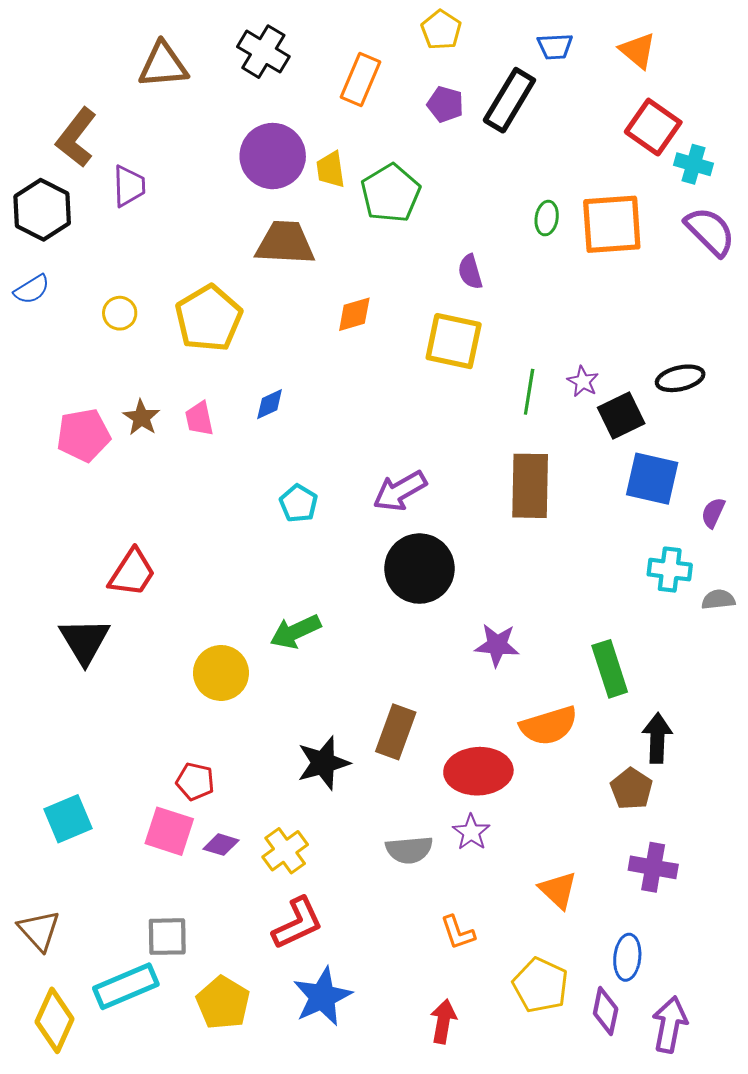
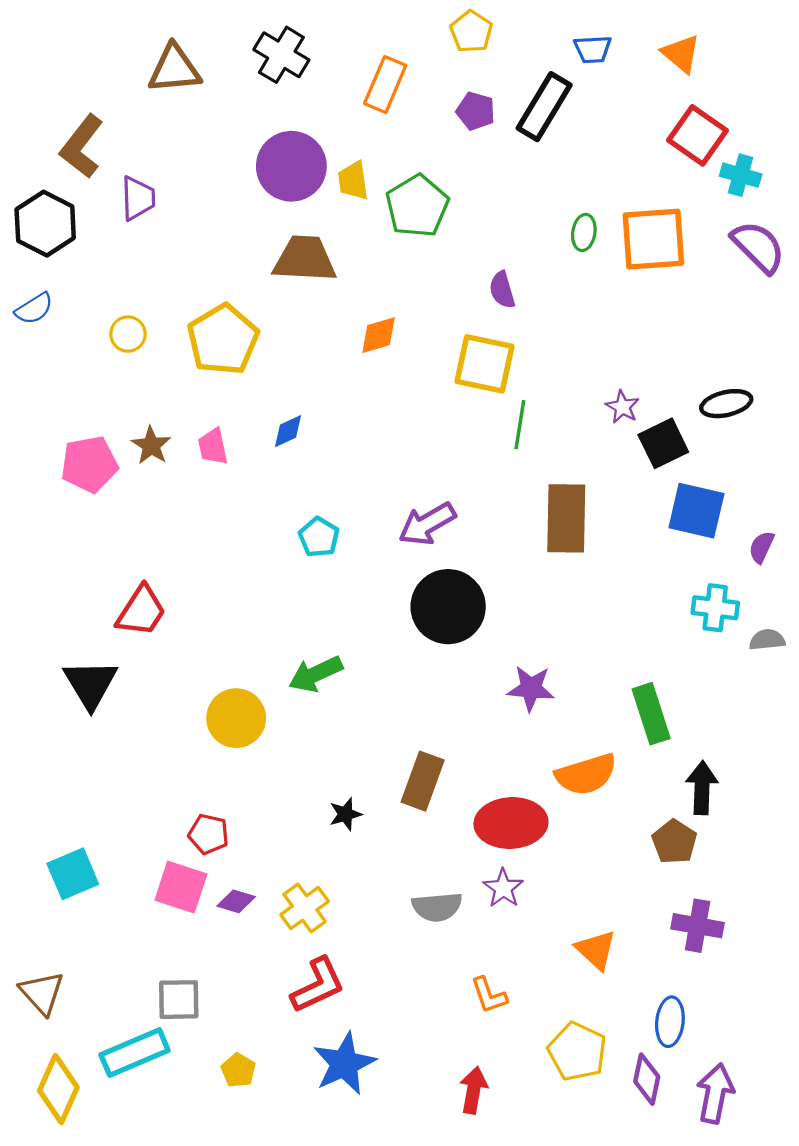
green line: (529, 392) -> (520, 425), moved
black star: (323, 763) -> (345, 814), size x0.6
yellow pentagon: (223, 1003) -> (238, 1070), size x0.6

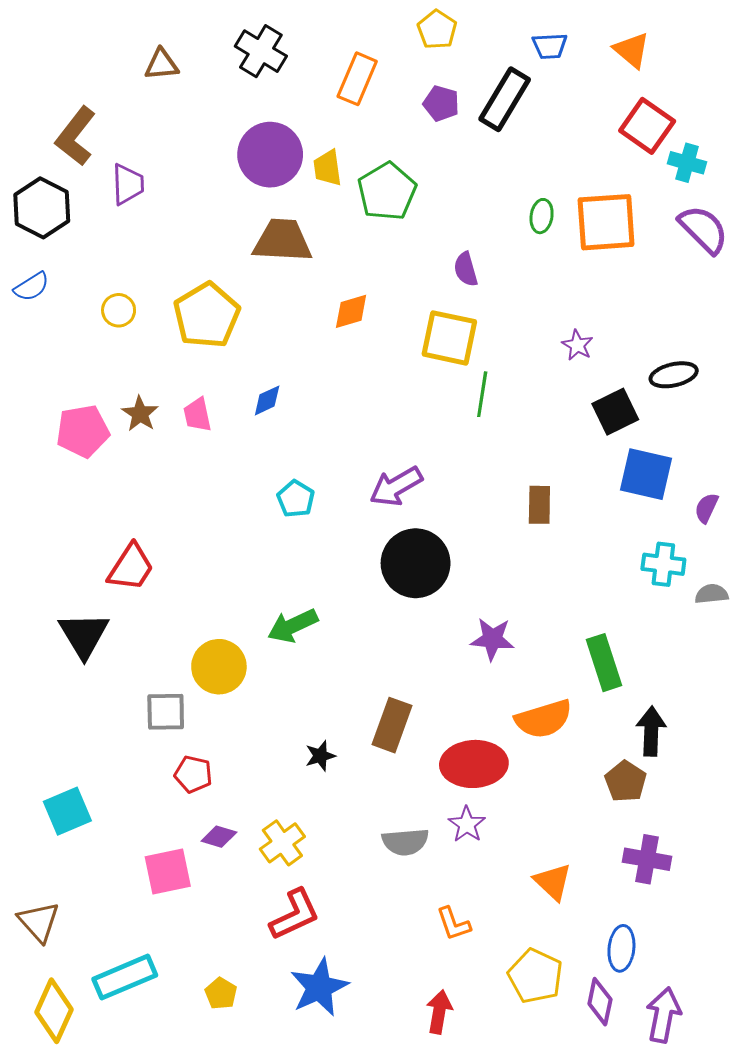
brown triangle: (174, 69) -> (162, 64), size x0.7
purple star: (622, 407) -> (577, 345), moved
brown rectangle: (566, 518) -> (539, 505), moved, size x0.6
pink square: (181, 887) -> (168, 872), moved, turned -30
gray square: (179, 1000) -> (166, 712), moved

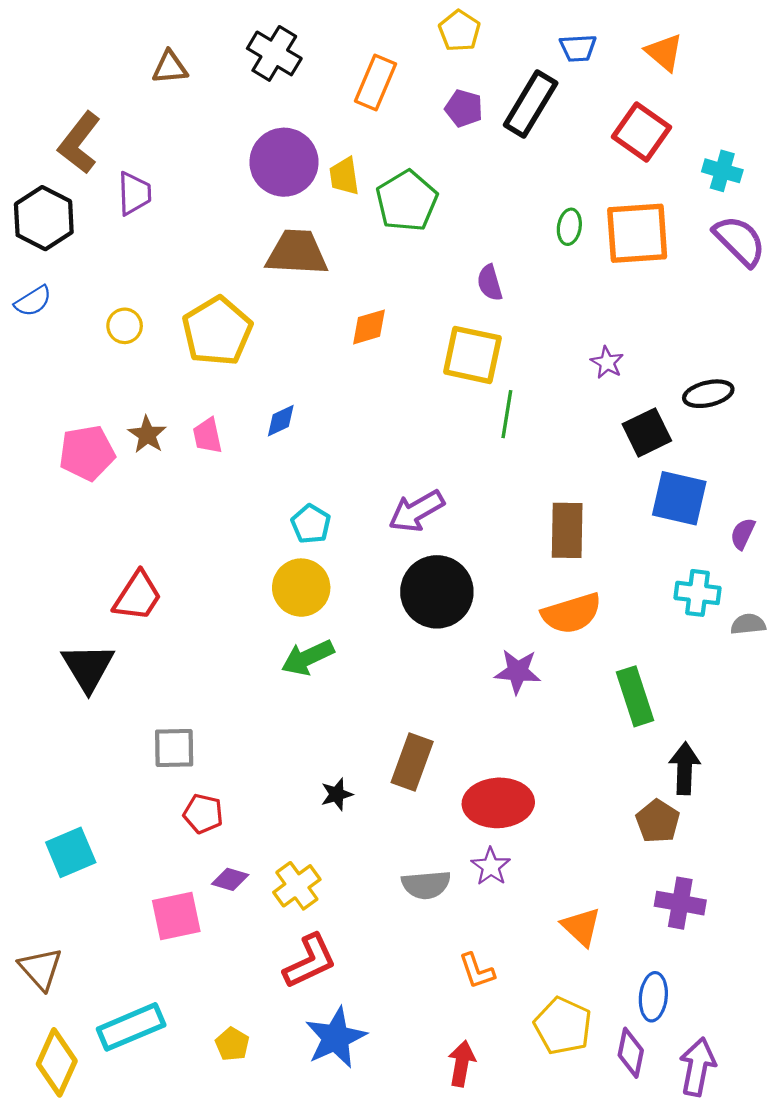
red square: (647, 126) -> (641, 132), moved
brown rectangle: (539, 505) -> (567, 530), size x1.4
yellow circle: (219, 667) -> (301, 588), moved
orange semicircle: (544, 719) -> (571, 613), moved

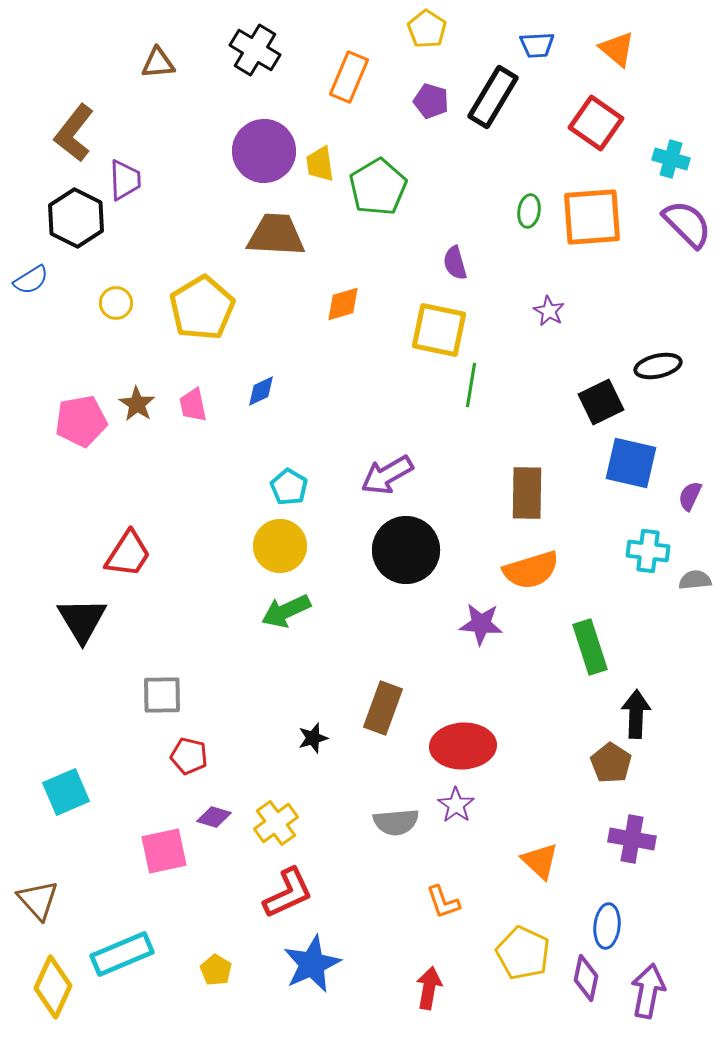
black hexagon: (44, 218) -> (76, 218), moved
purple star: (607, 362) -> (549, 311), moved

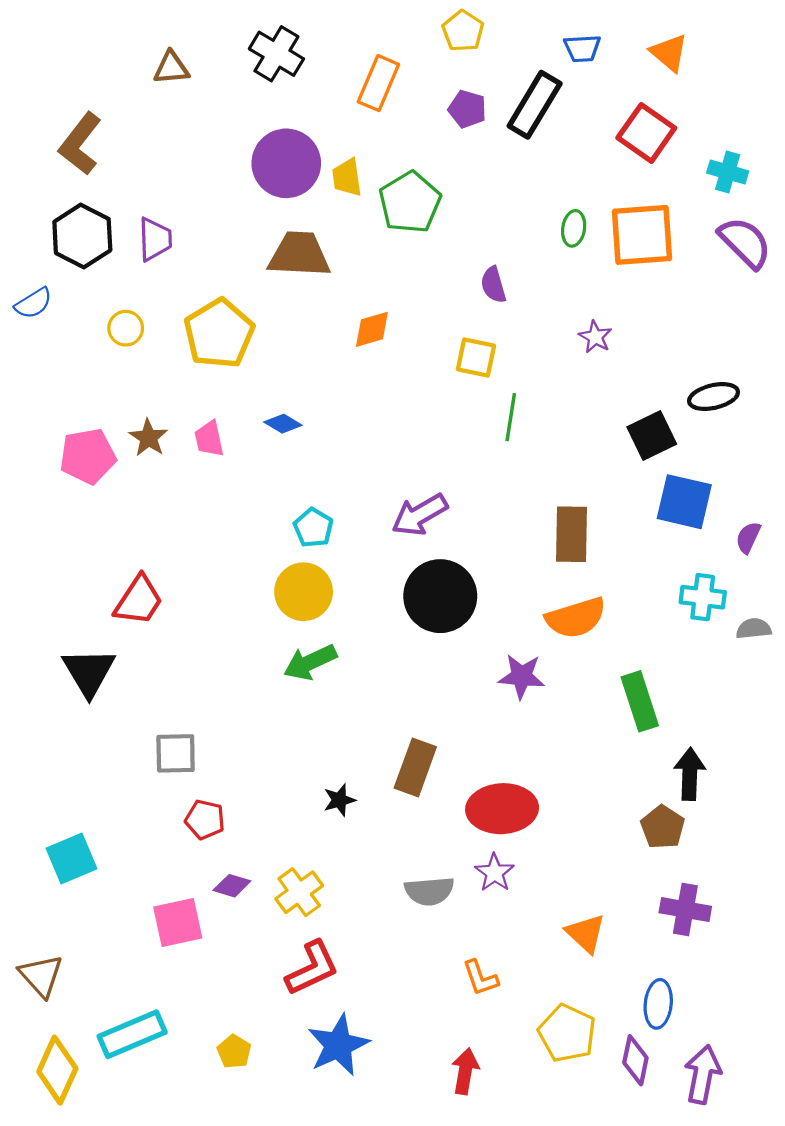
purple trapezoid: (125, 180) -> (155, 239), moved
yellow square: (439, 330) -> (476, 357), size x0.7
blue diamond: (261, 391) -> (283, 424), turned 56

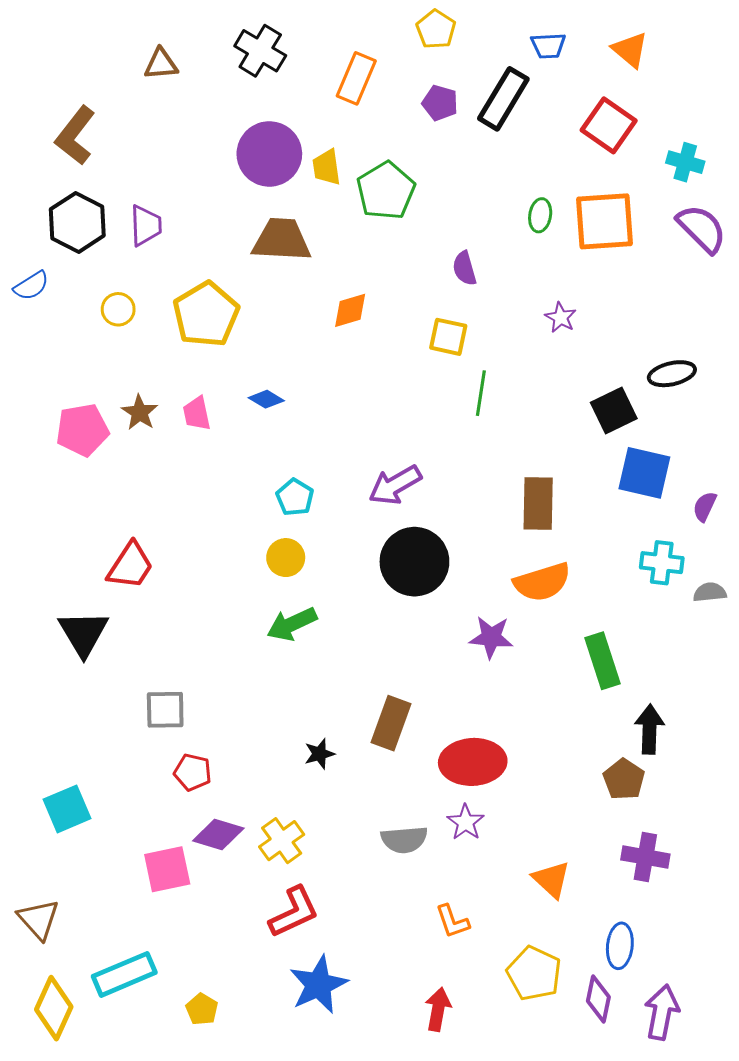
yellow circle: (304, 592) -> (286, 558), size x0.7
purple diamond: (232, 886) -> (218, 834), size x1.4
yellow pentagon: (234, 1052) -> (202, 1009), moved

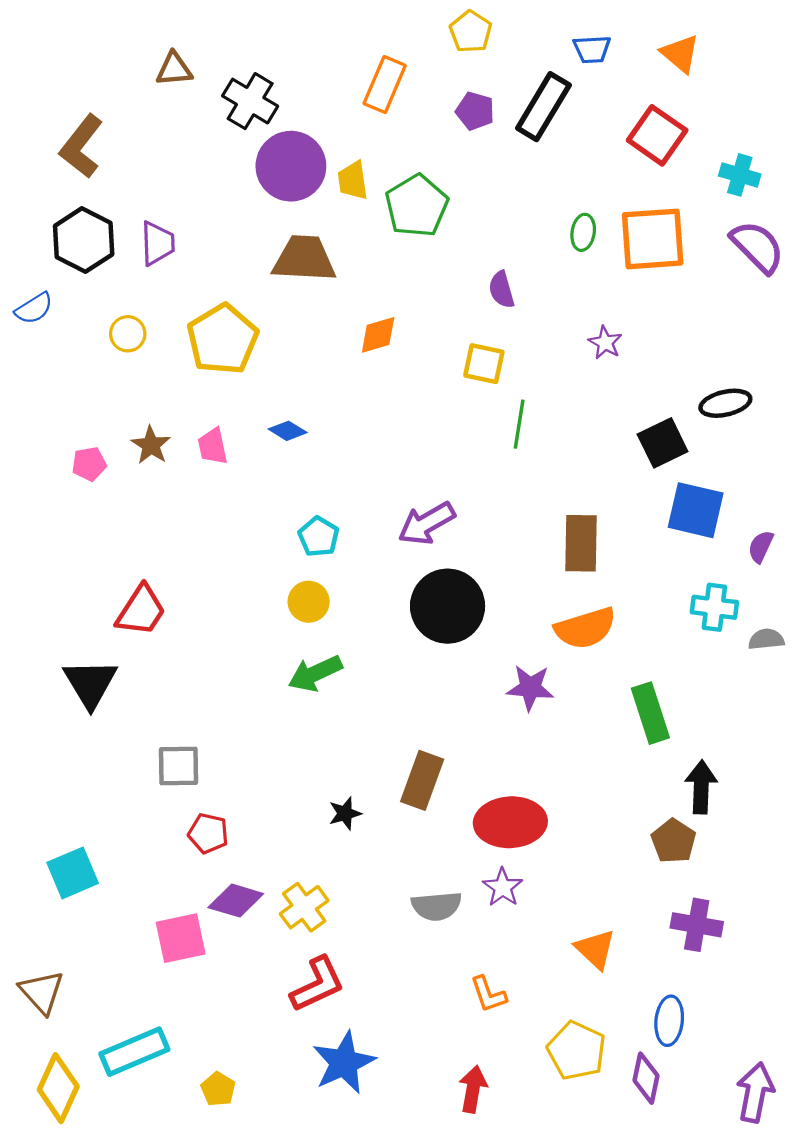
black cross: (260, 51) -> (250, 101), moved
pink pentagon: (82, 430) -> (89, 464), size x0.6
purple arrow: (662, 1012) -> (755, 1092), moved

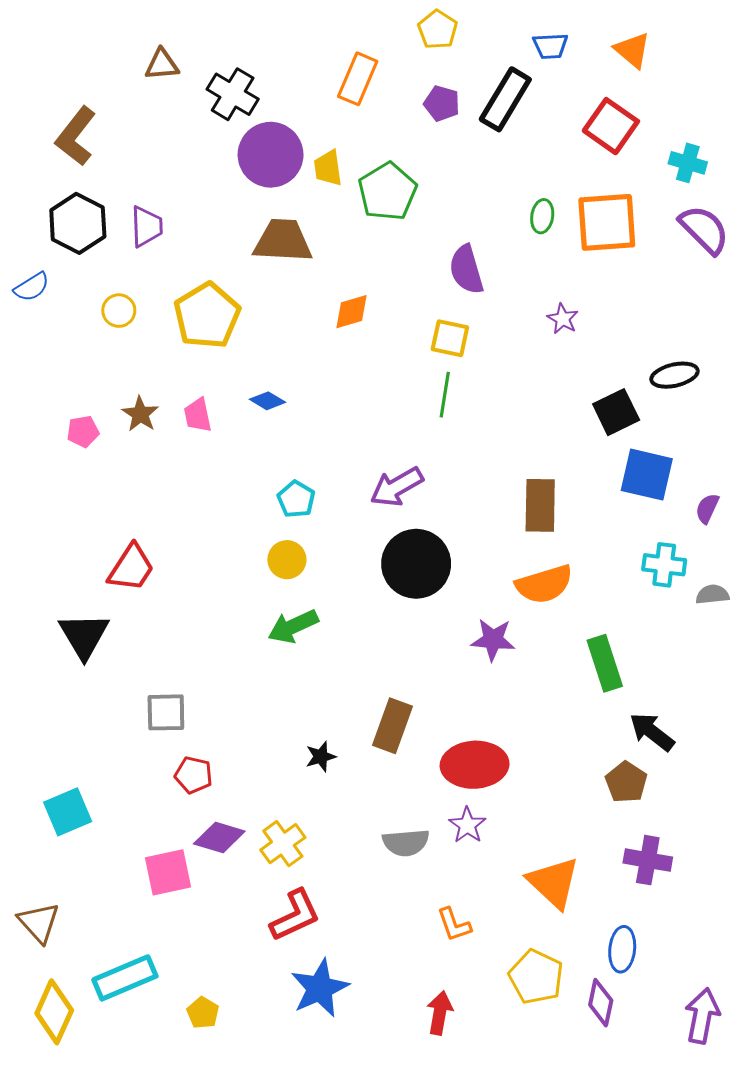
purple semicircle: (502, 290) -> (466, 270), size x1.4
green line: (519, 424) -> (445, 395), moved
black arrow: (701, 787) -> (652, 732), turned -54
orange triangle: (595, 949) -> (553, 883), size x1.4

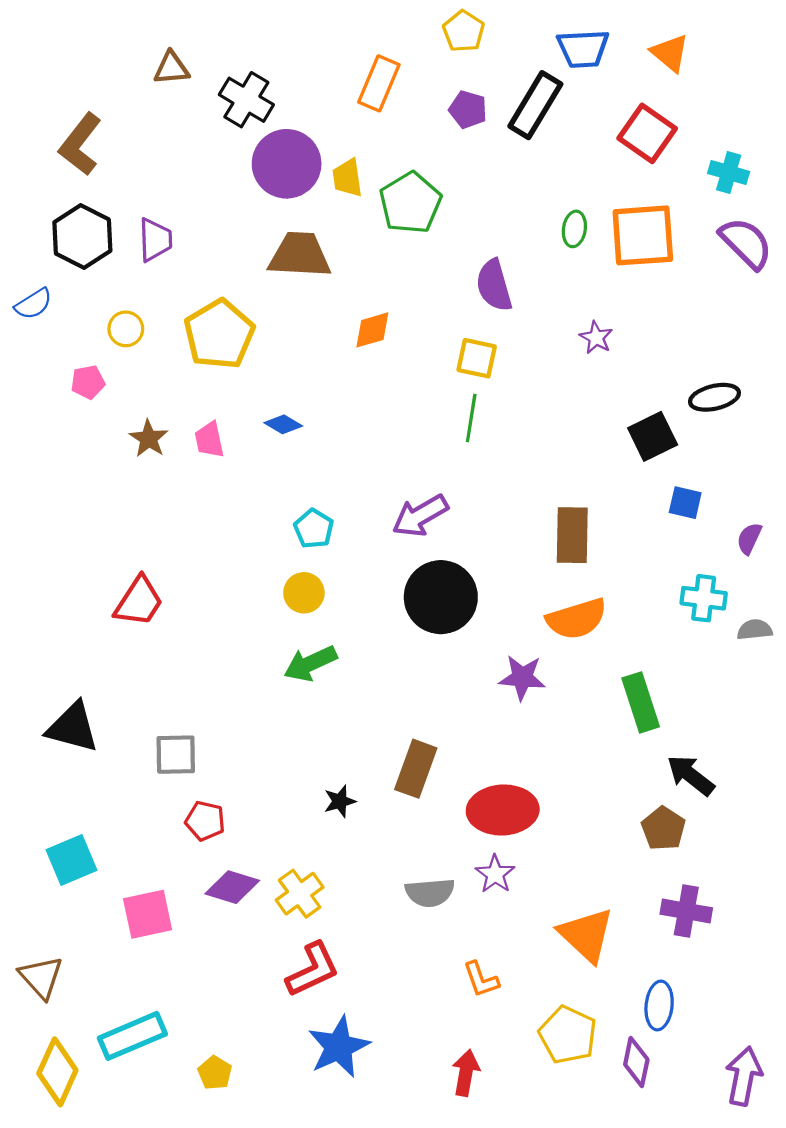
blue trapezoid: (550, 46) -> (583, 49), size x1.4
pink pentagon: (83, 432) -> (88, 382), moved
blue square: (647, 475) -> (685, 503), size x0.6
black triangle: (84, 636) -> (73, 727), moved, turned -44
pink square: (168, 872) -> (148, 914), moved

